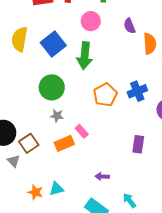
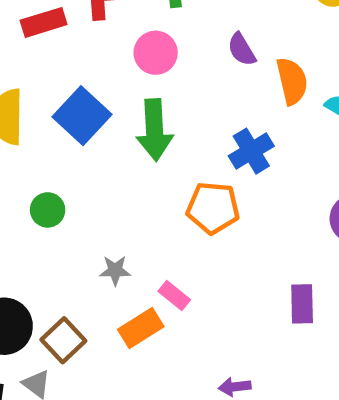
green circle: (52, 87) -> (48, 210), moved, size x0.6
blue cross: (137, 91) -> (251, 151), moved
orange pentagon: (105, 95) -> (213, 208), turned -30

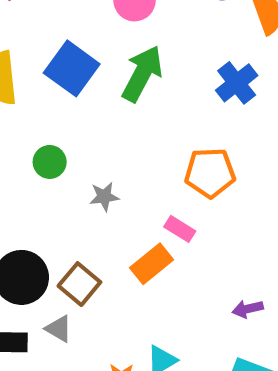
green arrow: (155, 130) -> (142, 74), turned -142
orange pentagon: (213, 208) -> (210, 173), moved
gray star: (115, 270) -> (104, 197), moved

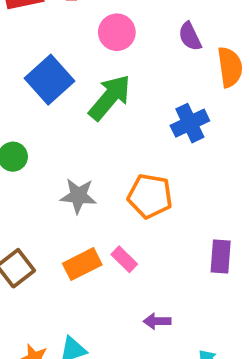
gray star: (104, 197) -> (78, 196), moved, size x1.4
pink rectangle: (180, 229) -> (124, 259), moved

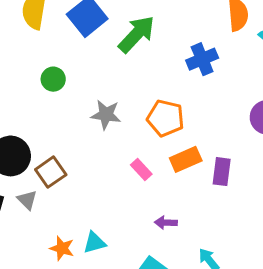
orange rectangle: (82, 264) -> (186, 159), moved

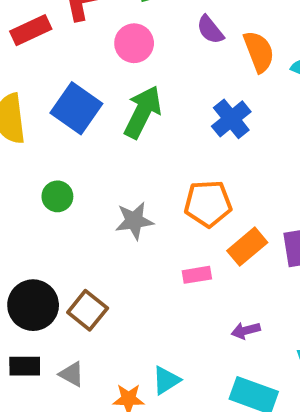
pink rectangle: (141, 169) -> (197, 275), turned -40
gray triangle: (27, 200) -> (72, 374), moved

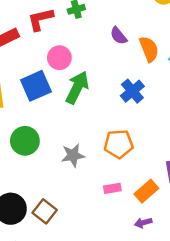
pink circle: (134, 43) -> (59, 58), moved
blue square: (76, 108) -> (36, 86), turned 32
green circle: (57, 196) -> (25, 141), size x1.5
orange rectangle: (247, 247) -> (146, 191), moved

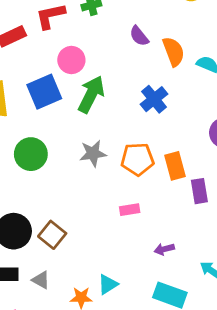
gray star: (73, 155) -> (93, 153), moved
orange rectangle: (146, 191) -> (175, 166), moved, turned -65

